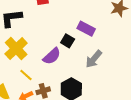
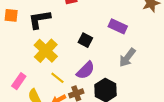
black square: (68, 41) -> (85, 40), moved
purple semicircle: (52, 56) -> (86, 70), moved

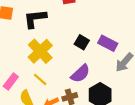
purple rectangle: (118, 26) -> (108, 43), moved
yellow line: (57, 78) -> (40, 79), moved

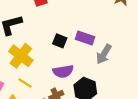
purple semicircle: (80, 74) -> (63, 71), turned 42

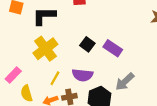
gray arrow: (104, 54) -> (125, 82), moved
yellow line: (25, 83) -> (55, 78), moved, turned 72

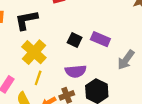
yellow line: (55, 78) -> (38, 78), moved
gray arrow: (125, 82) -> (126, 60), moved

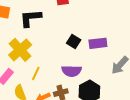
purple rectangle: (100, 39) -> (98, 43), turned -36
yellow cross: (34, 52) -> (20, 50), moved

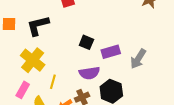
purple rectangle: (98, 43) -> (111, 52), moved

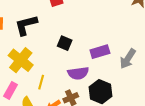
black square: (86, 42) -> (65, 43), moved

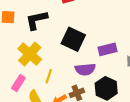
black square: (65, 43) -> (73, 39), size x1.6

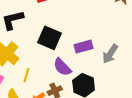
purple semicircle: (85, 69) -> (62, 67), turned 54

